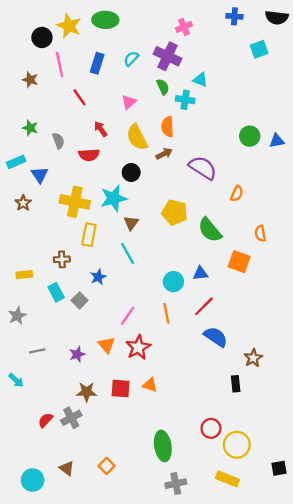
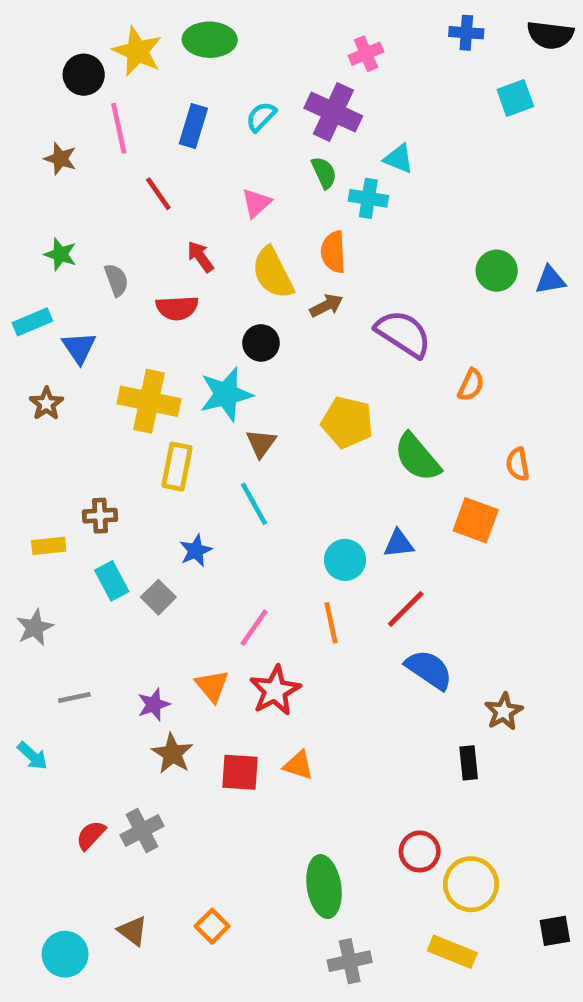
brown cross: (62, 259) -> (100, 516), moved
brown star: (87, 392) -> (172, 754), moved, turned 30

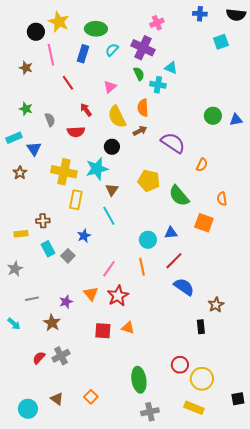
green ellipse: (210, 40) -> (96, 29), moved
brown star: (172, 754) -> (52, 323), moved

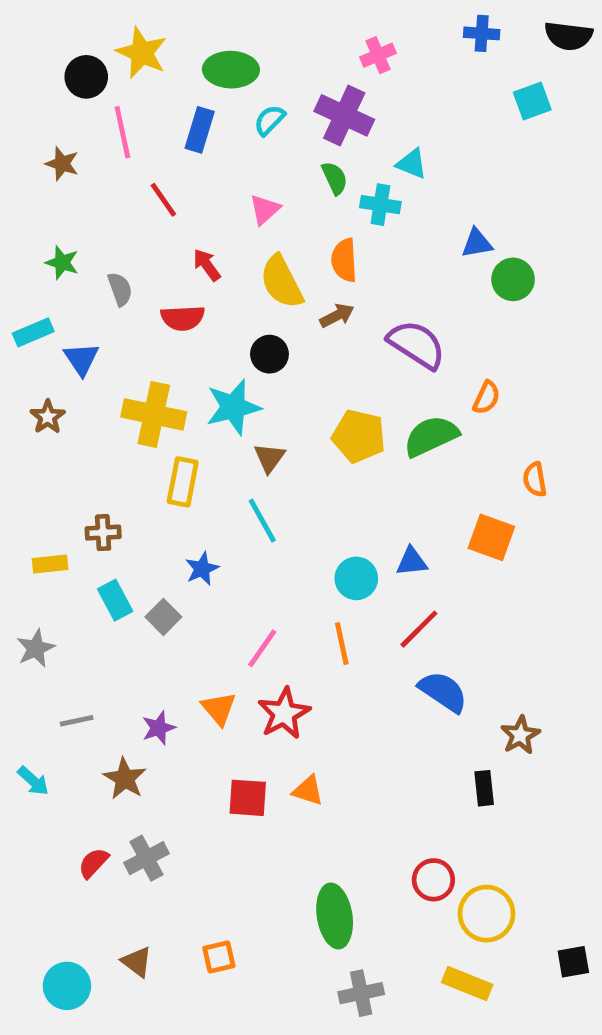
blue triangle: (236, 120) -> (477, 243), moved
green semicircle: (179, 196) -> (431, 436), moved, turned 105
orange square: (91, 397) -> (219, 957), turned 32

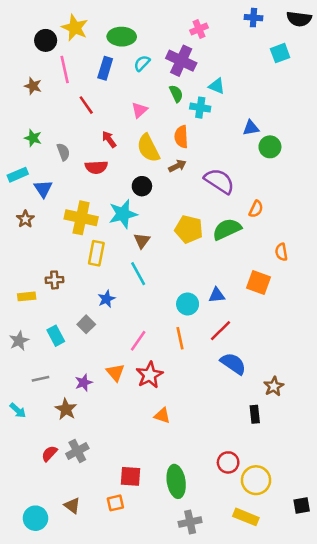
cyan rectangle: (115, 600) -> (56, 336), moved
red square: (248, 798) -> (131, 476), moved

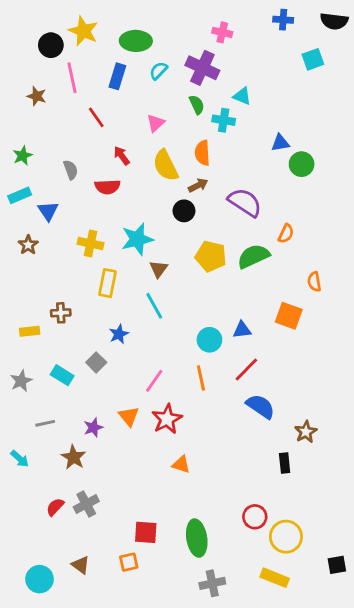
pink cross: (199, 29) -> (222, 32), turned 36
green star: (33, 138) -> (23, 156), moved, turned 30
black circle: (142, 186) -> (184, 211), moved
yellow cross: (81, 218) -> (91, 243), size x0.7
cyan rectangle: (56, 336) -> (62, 375), turned -30

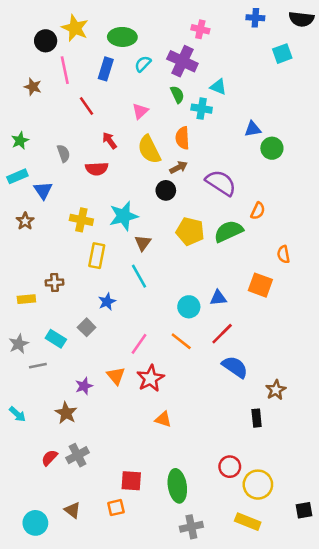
orange line: (201, 378) -> (181, 341), turned -40
gray line: (45, 423) -> (38, 366), moved

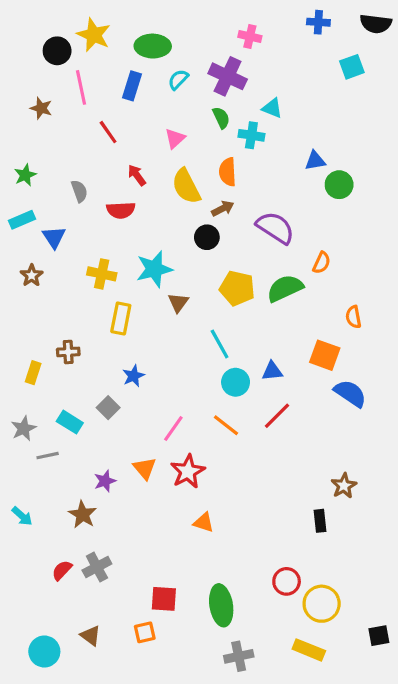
cyan line: (139, 276) -> (220, 344), moved
yellow rectangle: (26, 299) -> (33, 373), turned -66
blue semicircle: (235, 367) -> (350, 393), moved

